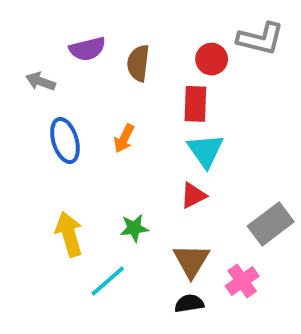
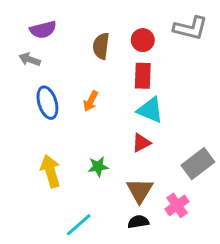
purple semicircle: (87, 49) -> (43, 30), moved
red circle: (212, 59) -> (143, 40), moved
cyan triangle: (205, 151) -> (150, 110), turned -32
cyan line: (108, 281) -> (79, 225), moved

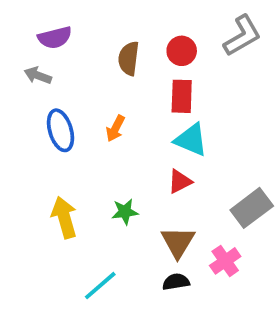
gray L-shape: (190, 28) -> (242, 36), turned -44

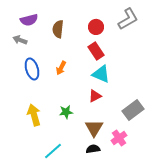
brown semicircle: (129, 58) -> (58, 29), moved
red rectangle: (182, 96) -> (96, 51), turned -36

